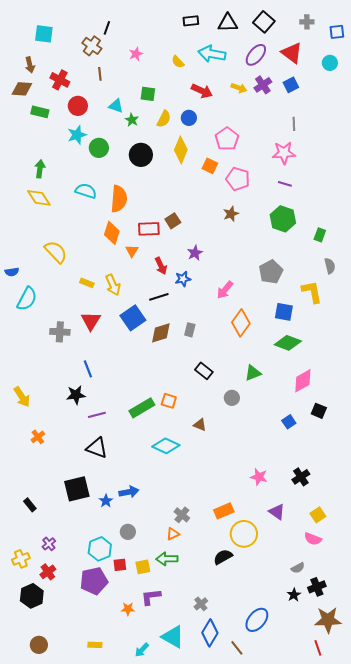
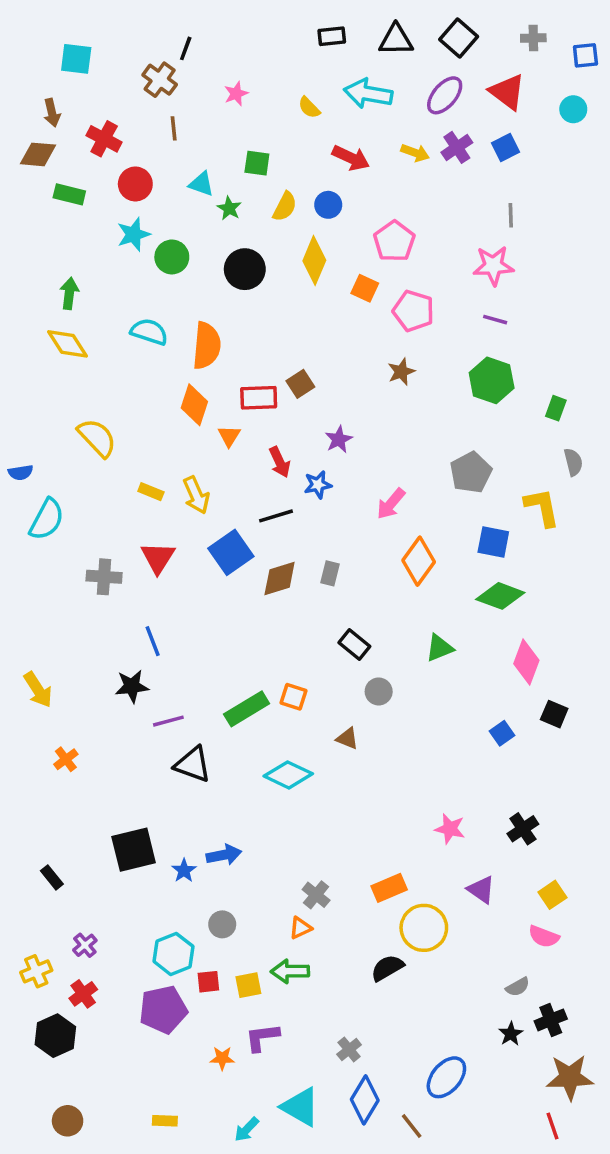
pink diamond: (303, 381) -> (526, 662), turned -40
gray circle: (232, 398) -> (379, 691), moved
black triangle: (97, 448) -> (193, 764), moved

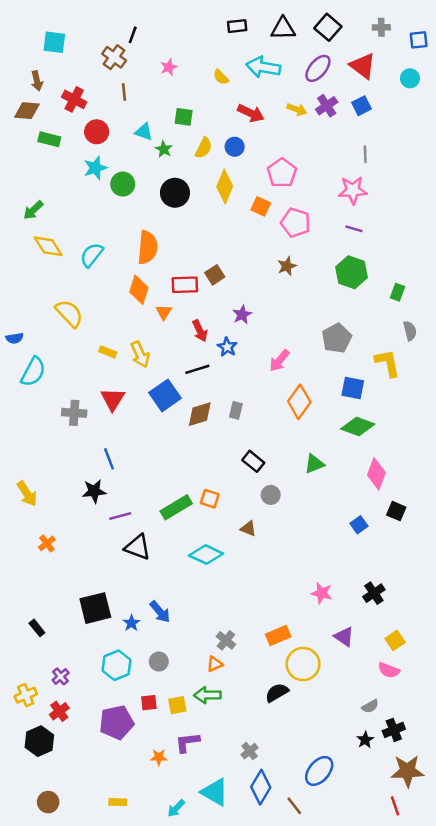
green arrow: (69, 293) -> (33, 210), moved, turned -140
cyan semicircle: (149, 332) -> (92, 255), moved, turned -70
blue star: (318, 485) -> (227, 347), turned -30
blue arrow: (224, 855) -> (160, 612), turned 60
cyan hexagon: (174, 954) -> (116, 665), moved

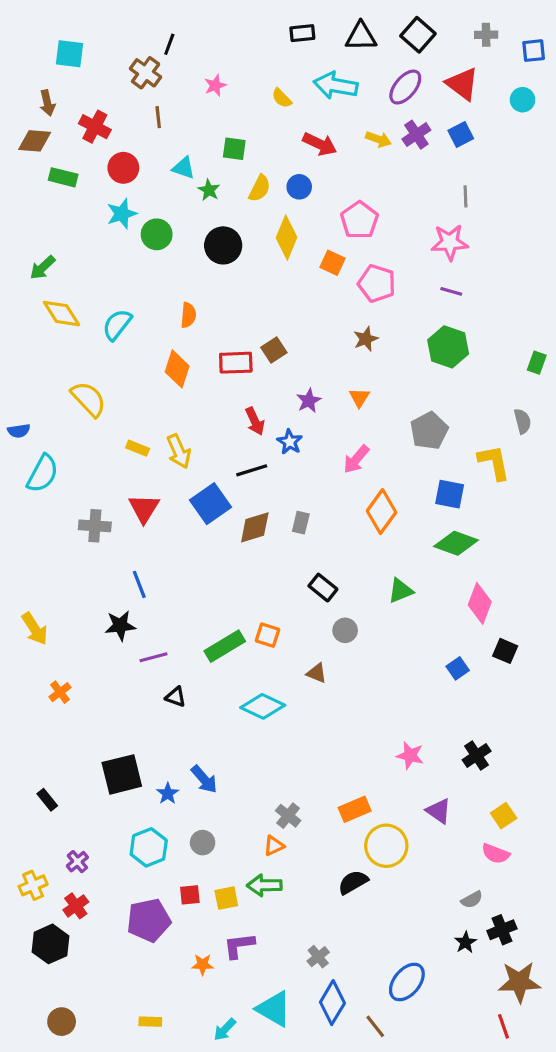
orange semicircle: (148, 247) -> (188, 315), size x0.6
green rectangle: (398, 292) -> (537, 363), moved
orange triangle: (164, 312) -> (359, 397), moved
black triangle: (138, 547) -> (176, 697), size x0.6

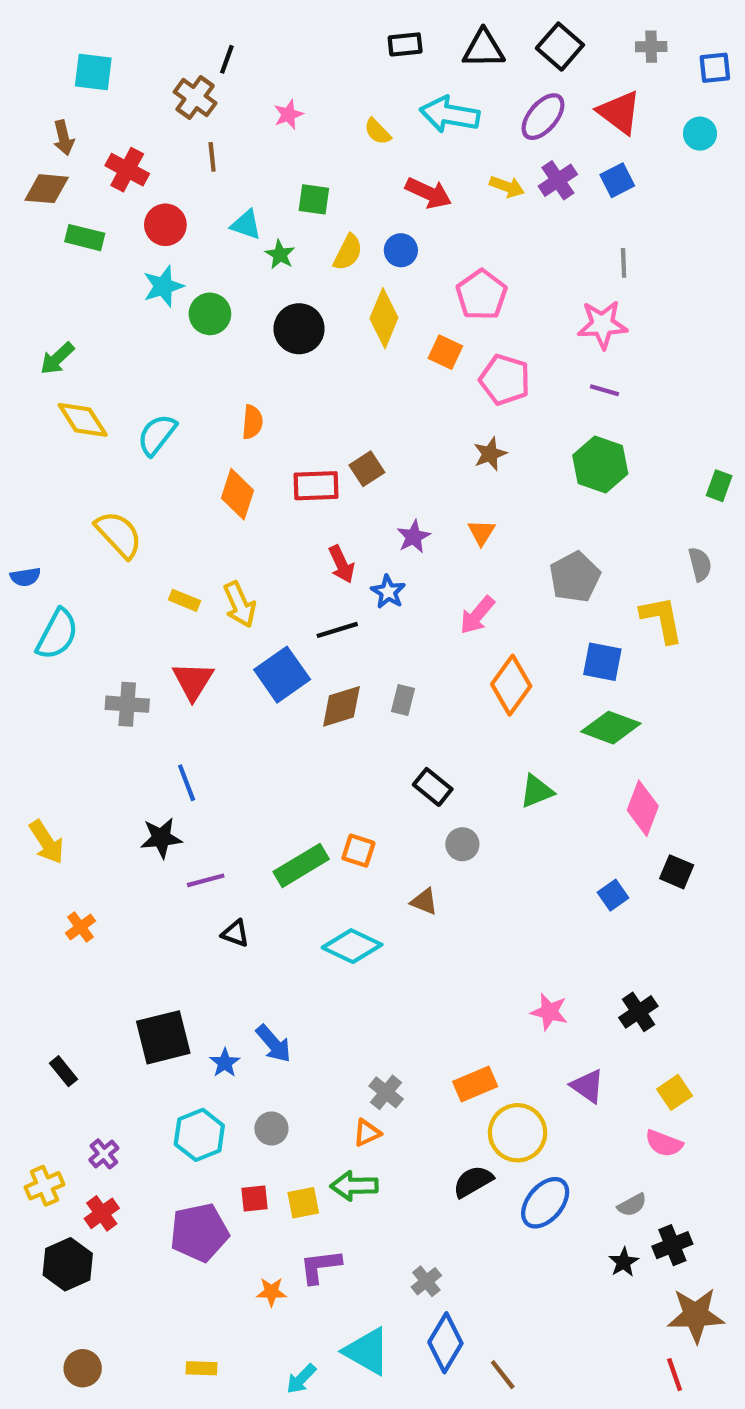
blue ellipse: (407, 982) -> (545, 1203), moved

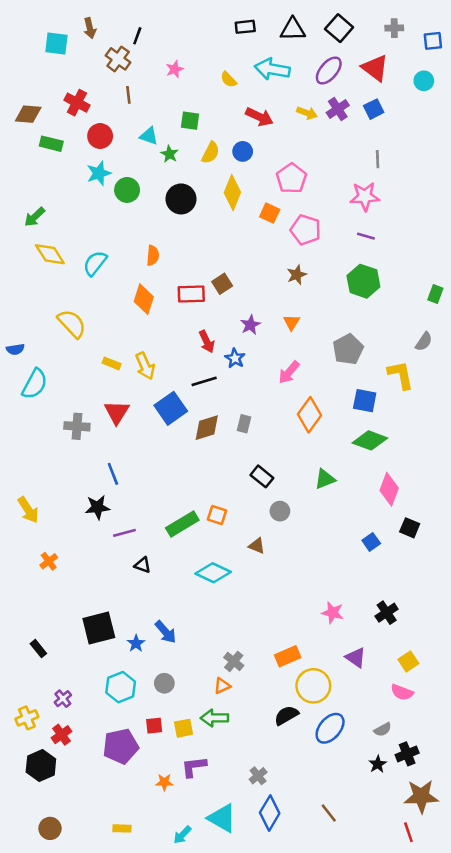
brown arrow: (64, 138) -> (90, 28), moved
gray semicircle: (700, 564) -> (424, 342), turned 48
brown line: (503, 1375) -> (329, 813), moved

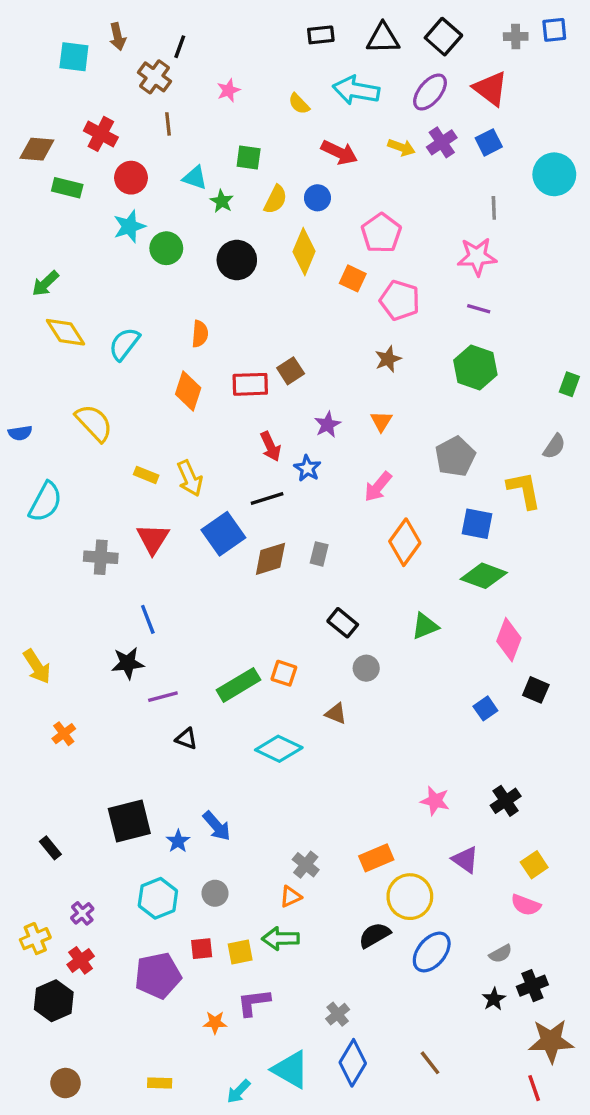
blue square: (433, 41) -> (554, 30), moved
cyan circle: (424, 81) -> (554, 174), moved, size x1.6
blue semicircle: (15, 349) -> (20, 433), moved

